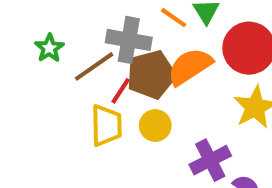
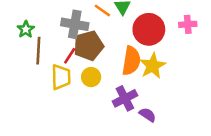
brown line: (94, 66) -> (38, 51), moved, turned -52
orange semicircle: (190, 66) -> (131, 61), moved, turned 132

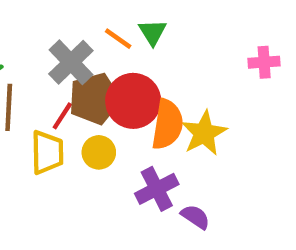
gray cross: (75, 24) -> (71, 62), turned 36
red circle: (149, 29) -> (133, 101), moved

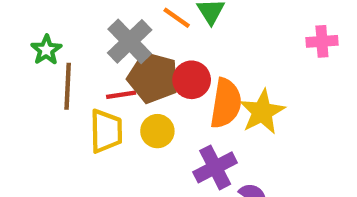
brown pentagon: (95, 99) -> (153, 78), turned 30
red circle: (133, 101) -> (192, 80), size x0.7
red line: (62, 116) -> (121, 95), turned 48

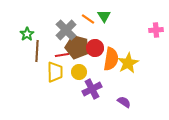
purple cross: (215, 167) -> (92, 89), moved

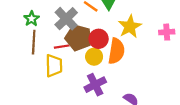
pink cross: (156, 30) -> (167, 32), moved
green star: (27, 34) -> (31, 19), moved
yellow star: (128, 63) -> (130, 26), moved
yellow circle: (79, 72) -> (94, 57), moved

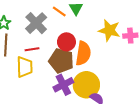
yellow star: (130, 26) -> (109, 30), moved, turned -30
brown pentagon: (78, 38) -> (61, 61), moved
yellow circle: (94, 57) -> (86, 85), moved, size x1.6

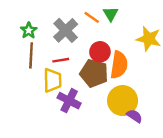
purple cross: (63, 85) -> (69, 101), moved, turned -36

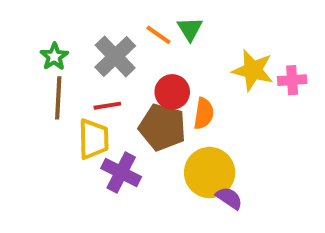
orange semicircle: (119, 65) -> (204, 114), size x0.7

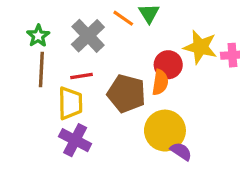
red circle: (172, 92) -> (168, 65), moved
purple cross: (121, 173) -> (75, 140), moved

